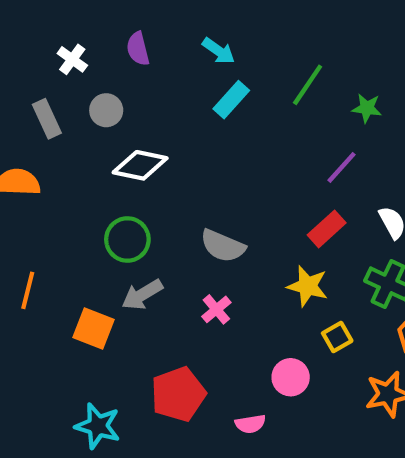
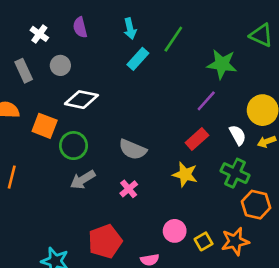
cyan arrow: (219, 51) -> (130, 29), turned 42
green line: (308, 85) -> (173, 39), moved
green star: (367, 108) -> (222, 64), size x1.6
orange square: (93, 329) -> (45, 126), moved
yellow square: (337, 337) -> (204, 241), moved

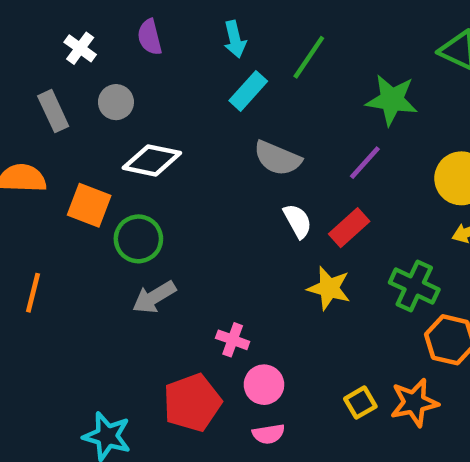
white semicircle: (238, 135) -> (298, 221), moved
gray semicircle: (133, 149) -> (277, 158), moved
pink cross: (129, 189) -> (233, 340), moved, turned -30
pink circle: (175, 231) -> (264, 385), moved

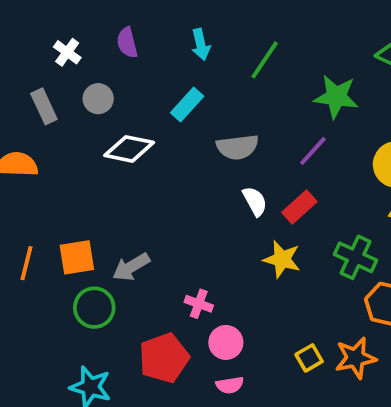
cyan rectangle: (248, 91) -> (187, 104), moved
gray semicircle: (277, 158) -> (237, 147), turned -30
orange square: (89, 205) -> (77, 257), moved, turned -30
green circle: (138, 239) -> (94, 308), moved

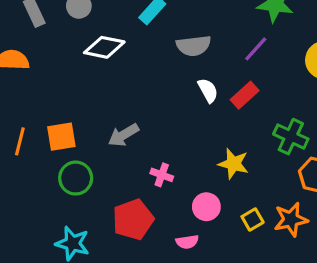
yellow star: (282, 259) -> (233, 164), moved
gray arrow: (131, 267) -> (123, 135), moved
pink circle: (226, 342) -> (206, 207), moved

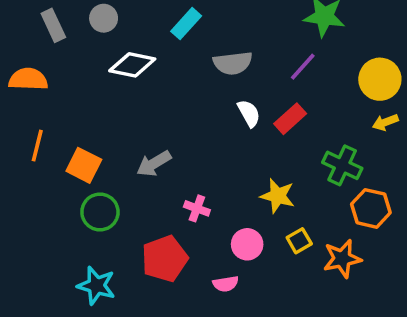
orange square: (61, 137) -> (84, 165), turned 36
orange line: (20, 141) -> (37, 146), moved
yellow square: (253, 219) -> (299, 241), moved

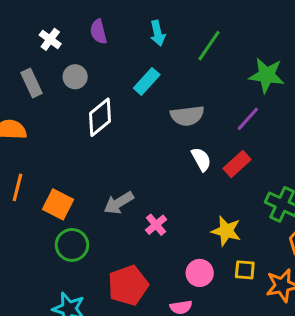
white diamond: (132, 65) -> (100, 117), turned -51
pink cross: (197, 208) -> (156, 225), moved, turned 30
yellow square: (299, 241) -> (245, 270), turned 35

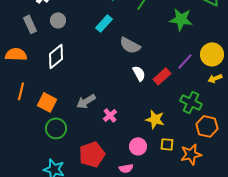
gray semicircle: (187, 116) -> (130, 45), turned 35
white diamond: (100, 117) -> (56, 56), moved
purple line: (248, 119) -> (185, 61), moved

